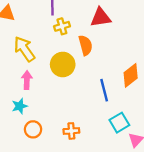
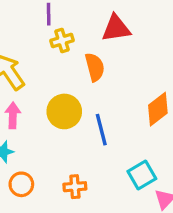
yellow circle: (63, 64) -> (64, 111), moved
blue line: (104, 90) -> (101, 130), moved

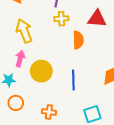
yellow circle: (64, 111) -> (41, 71), moved

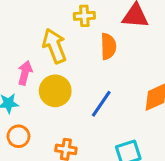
yellow arrow: (24, 31) -> (54, 46), moved
blue line: (73, 80) -> (101, 104), turned 36

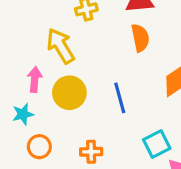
orange semicircle: (108, 46) -> (140, 38), moved
blue line: (101, 104) -> (120, 98), turned -40

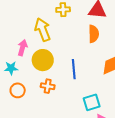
orange cross: (91, 152) -> (48, 86), moved

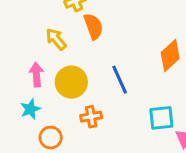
yellow arrow: (43, 30) -> (56, 39), size x0.7
orange semicircle: (94, 34) -> (93, 26), moved
cyan square: (92, 102) -> (161, 118), turned 30

